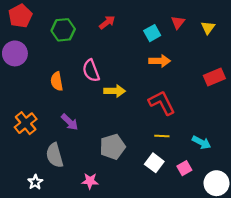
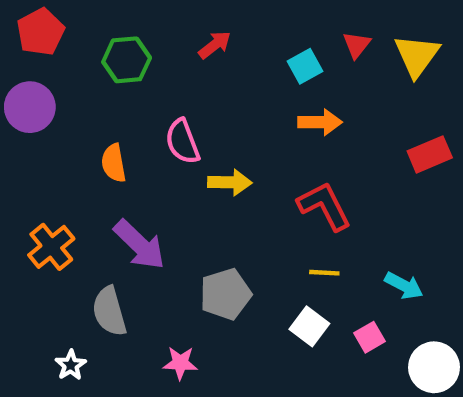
yellow triangle: (208, 28) -> (417, 56), size x1.6
purple arrow: (70, 122) -> (139, 245), size x1.5

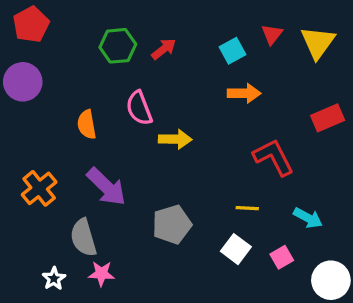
red arrow: (215, 45) -> (164, 49), moved
green hexagon: (127, 60) -> (118, 46), moved
red L-shape: (324, 206) -> (274, 157), moved
pink star: (180, 363) -> (101, 274), moved

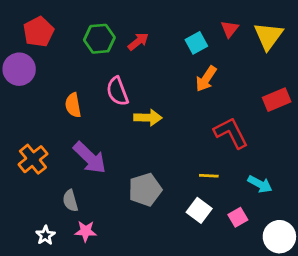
red pentagon: (31, 24) -> (39, 32), moved
orange arrow: (244, 93) -> (206, 79), turned 124
gray semicircle: (83, 238) -> (70, 201), size x0.7

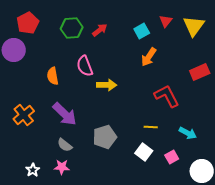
gray semicircle: (70, 201) -> (65, 145), moved, turned -35

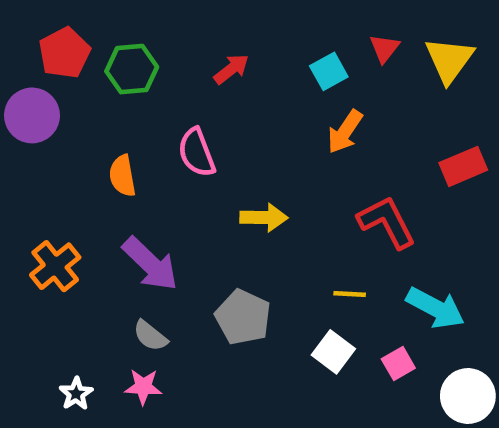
green hexagon: (72, 28) -> (132, 69), moved
yellow arrow: (107, 85) -> (264, 217), moved
cyan arrow: (188, 133) -> (435, 308), size x1.4
gray pentagon: (105, 137) -> (243, 317), turned -30

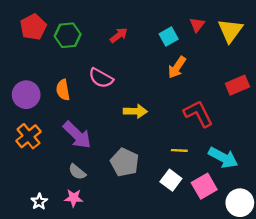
purple circle: (32, 115) -> (26, 95), moved
pink semicircle: (197, 153) -> (101, 78), turned -40
pink square: (398, 364) -> (204, 186), size x1.5

